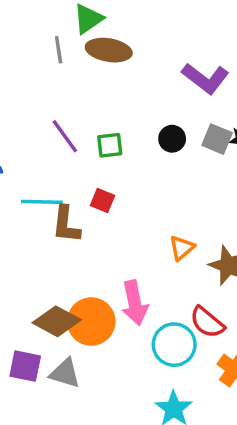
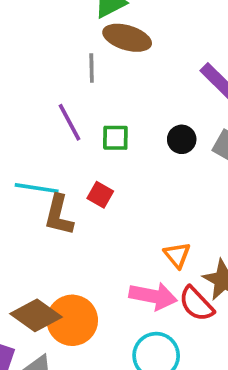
gray line: (59, 50) -> (92, 68), moved
orange triangle: (182, 248) -> (177, 255), turned -36
pink arrow: (135, 303) -> (153, 296), moved, turned -75
red semicircle: (207, 322) -> (196, 304), moved

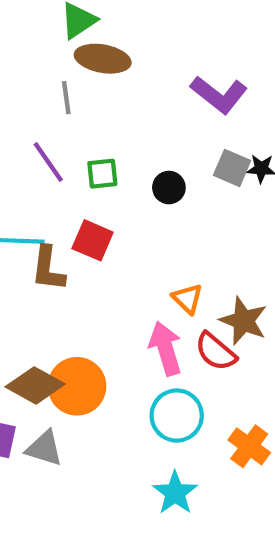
black circle: (182, 139) -> (169, 188), moved
red square: (100, 195) -> (93, 240), size x1.4
pink arrow: (153, 296) -> (166, 348), turned -111

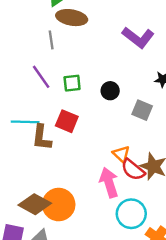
gray square: (232, 168) -> (142, 110), moved
red semicircle: (216, 352) -> (133, 170), moved
cyan circle: (177, 416) -> (131, 214), moved

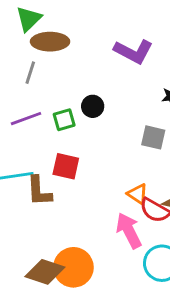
gray line: (51, 40) -> (30, 73), turned 36
purple line: (41, 77) -> (26, 119), turned -65
black circle: (110, 91) -> (93, 106), moved

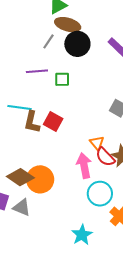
black circle: (93, 106) -> (77, 44), moved, size x1.6
red square: (66, 166) -> (53, 122), moved

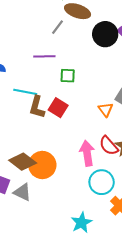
black circle: (77, 44) -> (105, 34), moved
green square: (62, 79) -> (68, 76), moved
orange triangle: (97, 143) -> (106, 110), moved

